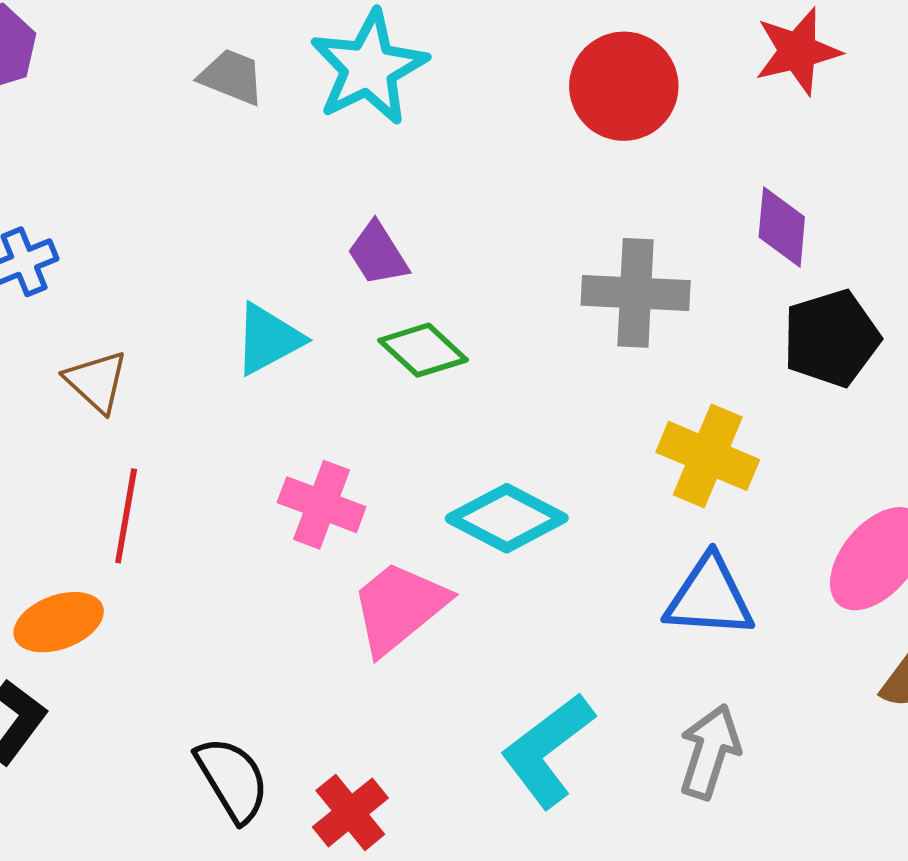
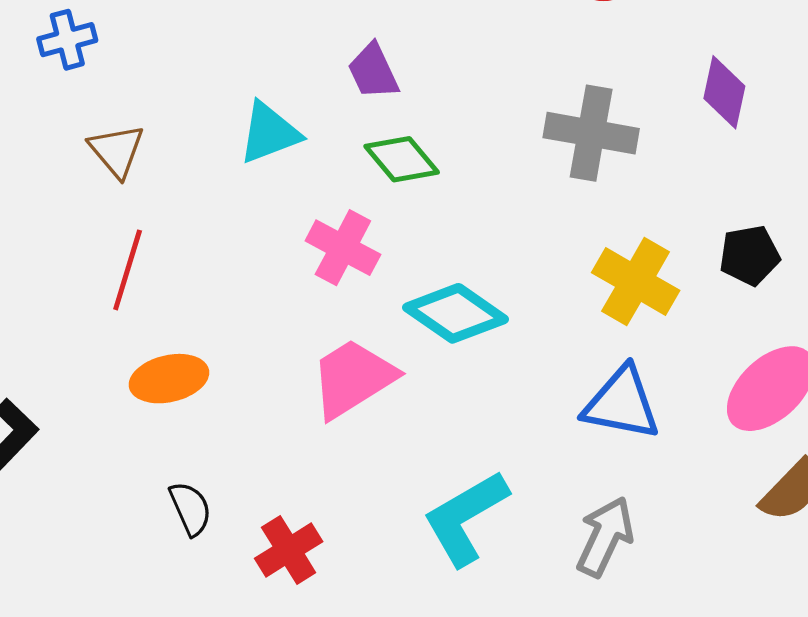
black pentagon: (831, 338) -> (750, 255), moved, size x0.7
pink cross: (322, 505) -> (343, 248), moved
orange ellipse: (59, 622) -> (169, 379), moved
black semicircle: (232, 779) -> (190, 509), size x0.7

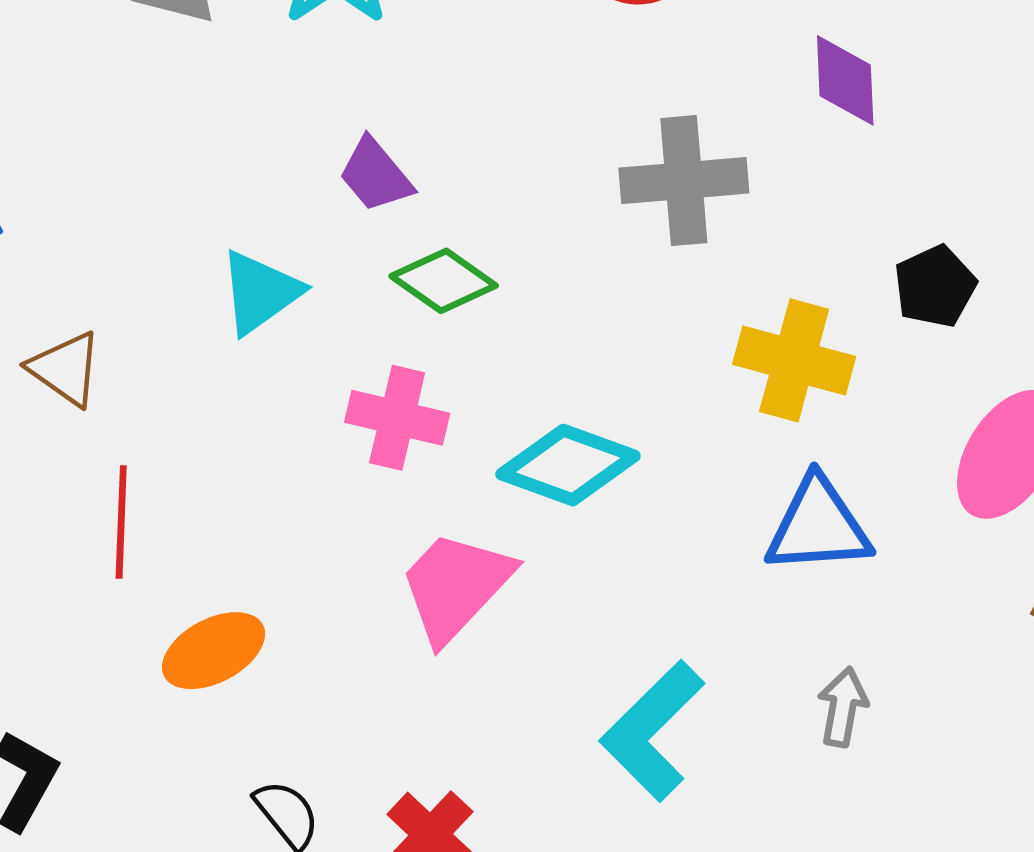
gray arrow: (605, 537) -> (843, 707), size x0.7

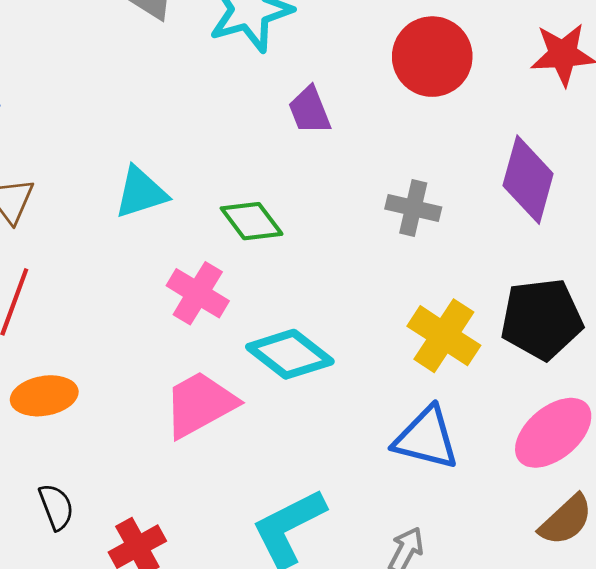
purple diamond: (845, 80) -> (528, 180), size x1.4
purple trapezoid: (376, 175) -> (310, 110), moved
gray cross: (684, 181) -> (413, 208), size x0.7
black pentagon: (935, 286) -> (542, 319), size x1.6

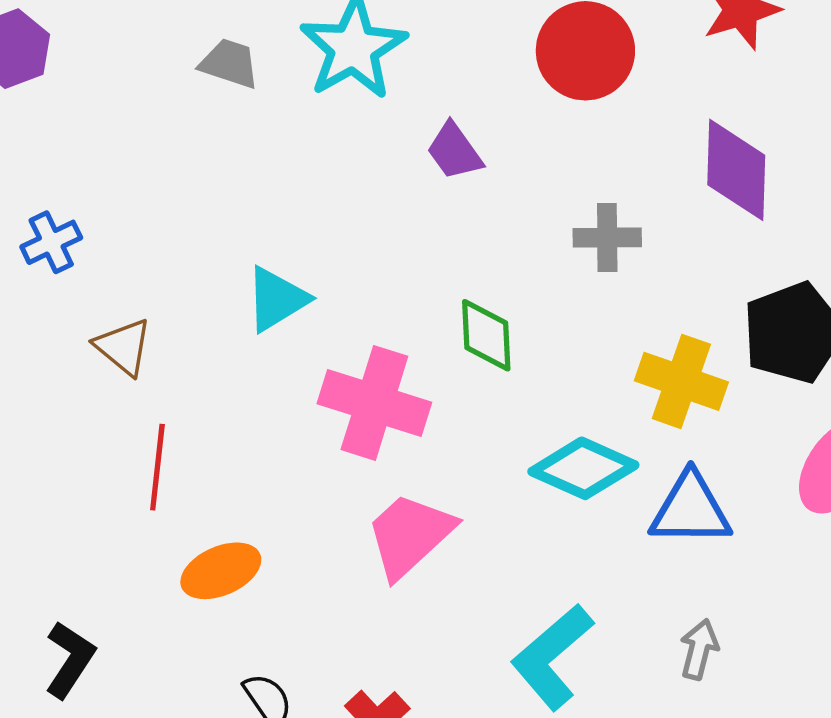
green diamond: (252, 221) -> (486, 335), moved, turned 48
pink cross: (198, 293) -> (374, 403), size x1.4
cyan diamond: (290, 354) -> (583, 468), moved

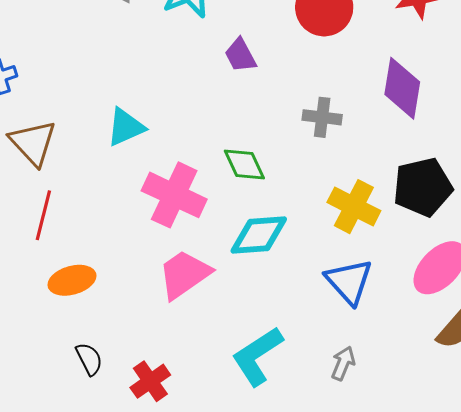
green diamond: (486, 335) -> (244, 164), turned -30
brown triangle: (123, 347) -> (33, 143), size x1.4
cyan diamond: (583, 468) -> (259, 235), moved, turned -36
blue triangle: (690, 509) -> (349, 281), turned 40

